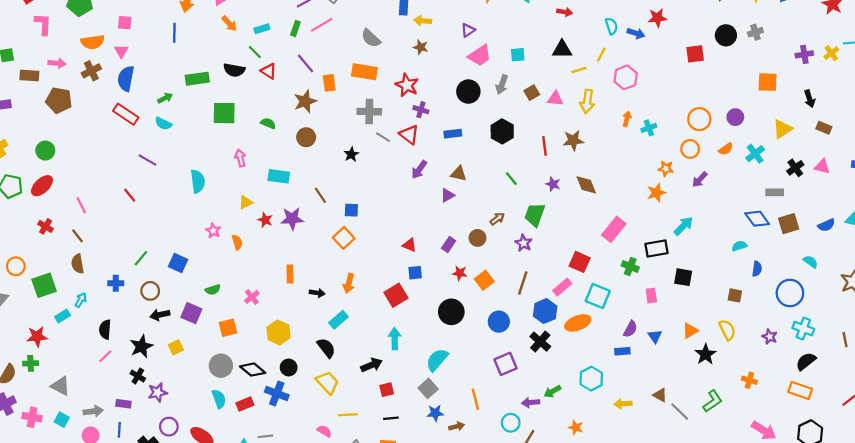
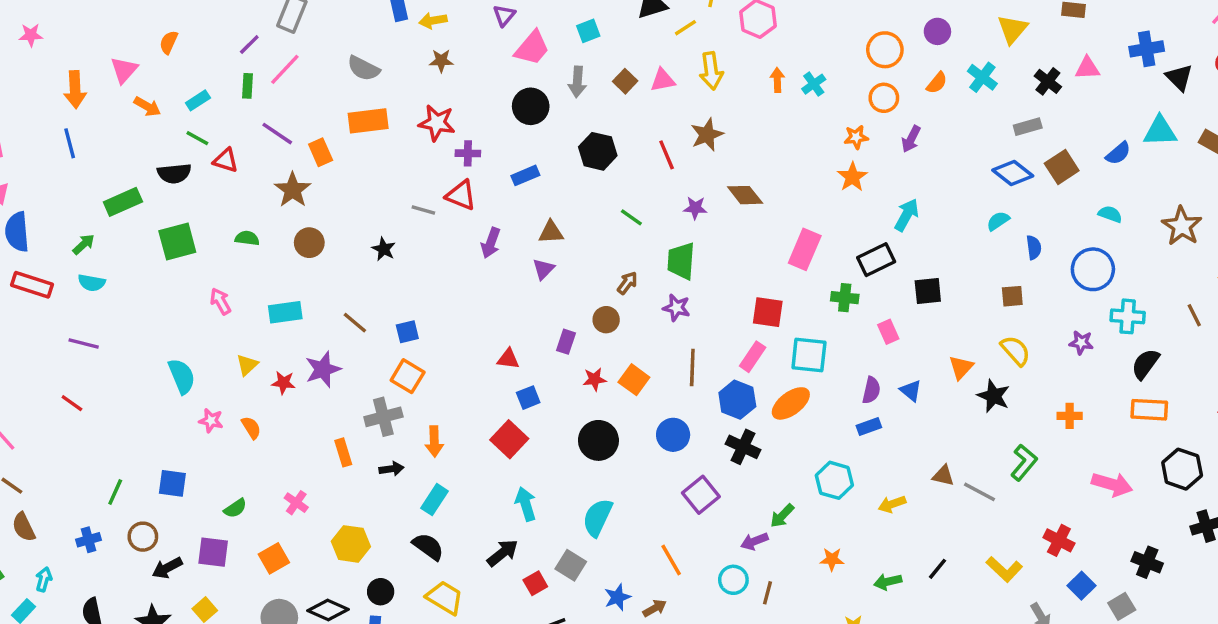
gray cross: (369, 112) -> (383, 417), moved
cyan semicircle: (198, 181) -> (182, 376), moved
gray square: (428, 388) -> (571, 565), moved

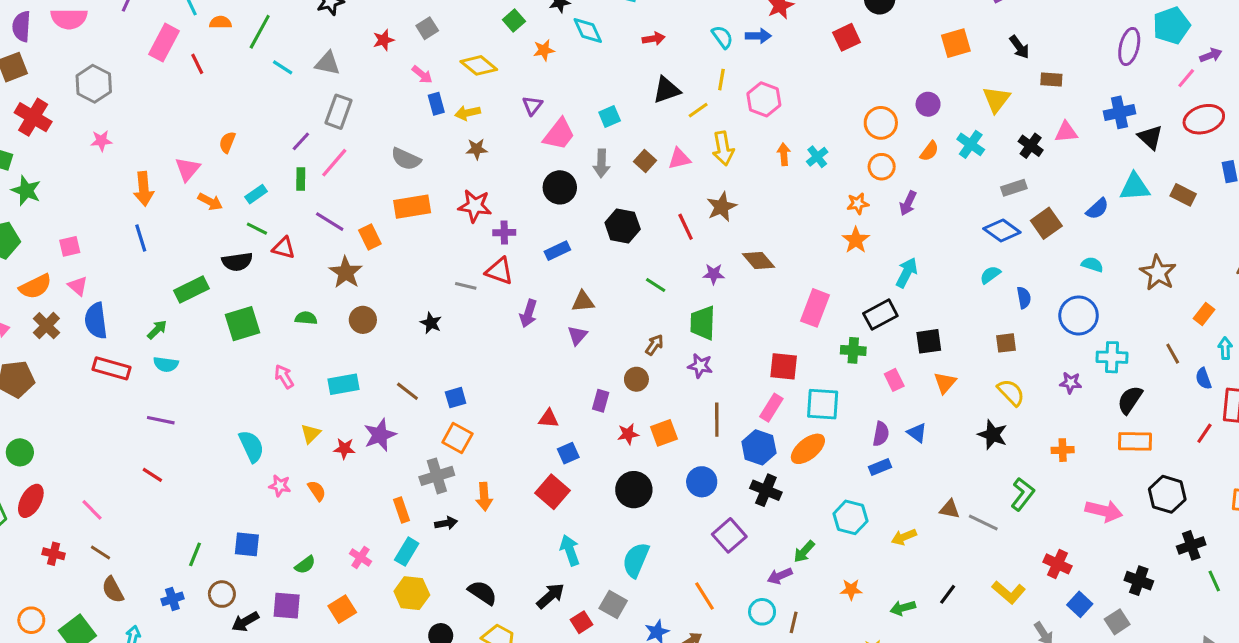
orange triangle: (961, 367) -> (945, 383), moved
orange square: (634, 380) -> (664, 433), turned 36
cyan rectangle: (434, 500) -> (407, 552), moved

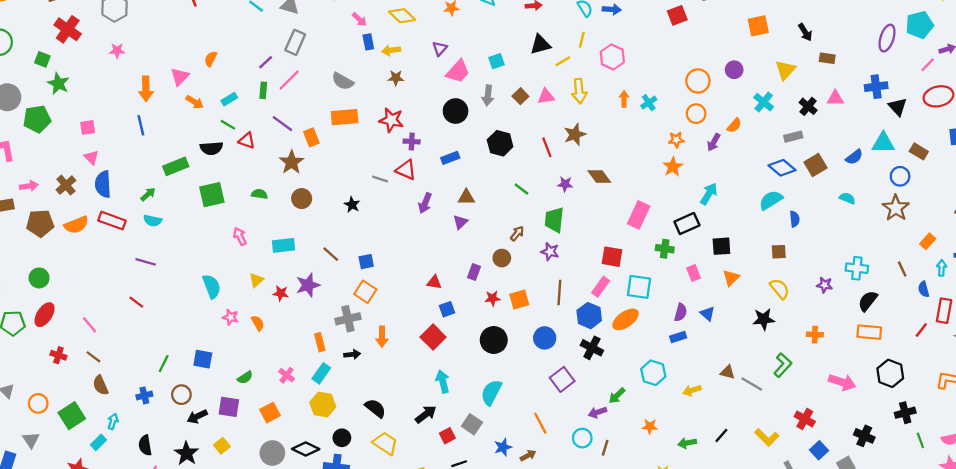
orange semicircle: (929, 151) -> (734, 125), moved
cyan semicircle: (990, 275) -> (771, 200), size x1.5
orange semicircle: (35, 286) -> (76, 225), moved
blue circle: (1079, 315) -> (900, 176), moved, size x0.7
black star: (993, 435) -> (764, 319), turned -30

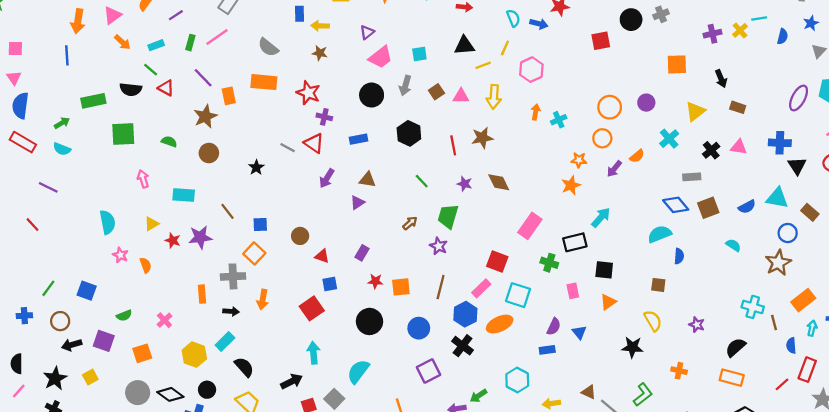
purple line: (266, 62) -> (176, 15), moved
orange rectangle: (928, 241) -> (803, 300), size x1.5
brown circle: (502, 258) -> (300, 236), moved
cyan cross: (857, 268) -> (753, 307), moved
cyan rectangle: (321, 373) -> (225, 341), moved

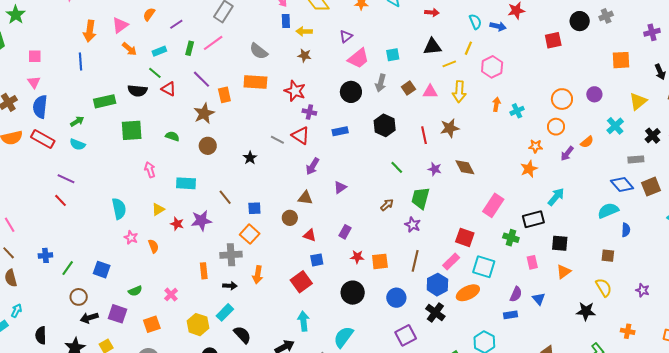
brown triangle: (367, 180) -> (305, 198), moved
red line: (33, 225) -> (60, 200), moved
blue cross: (24, 316) -> (45, 255), moved

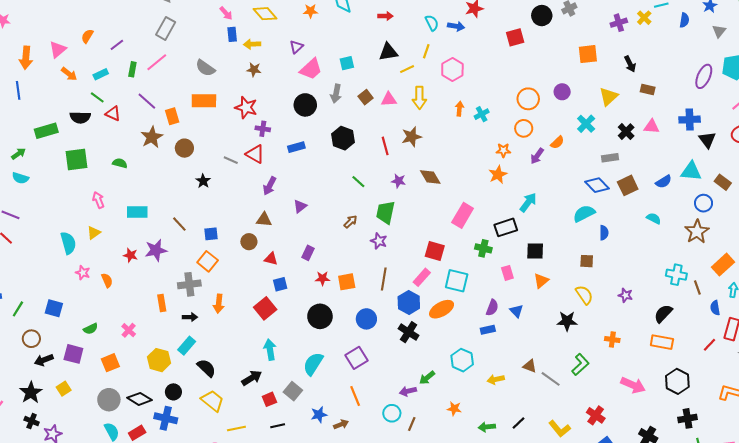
brown circle: (208, 146) -> (184, 148), moved
yellow triangle: (158, 209) -> (94, 233), moved
purple square: (406, 335) -> (357, 358), moved

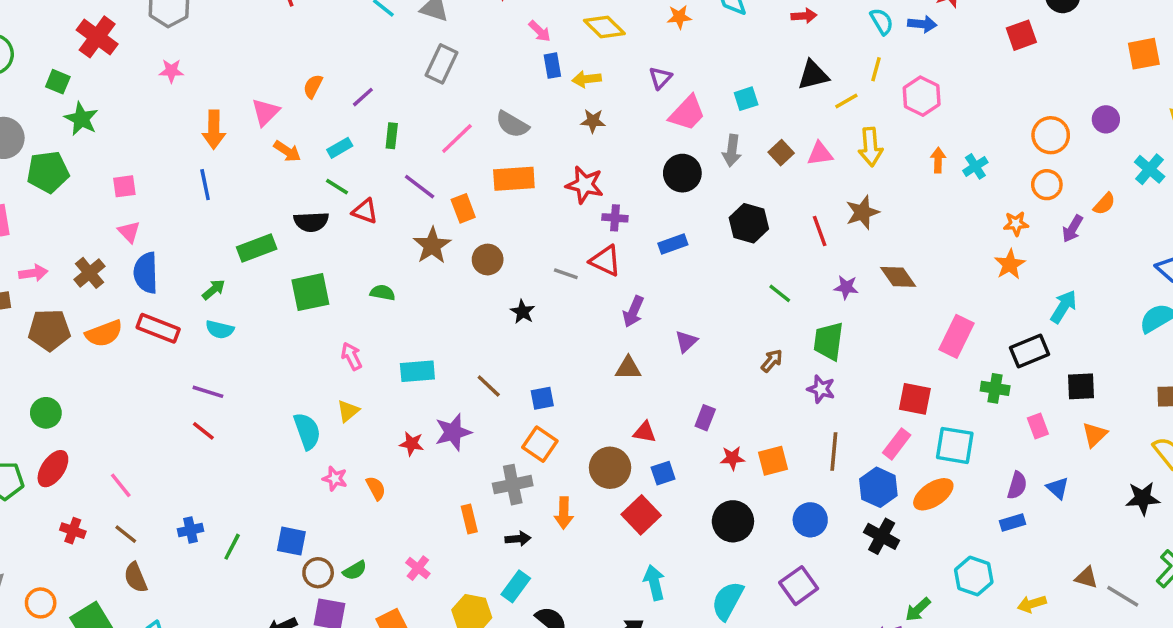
pink line: (157, 62) -> (457, 138), moved
brown circle: (249, 242) -> (610, 468), moved, size x1.5
brown circle: (31, 339) -> (318, 573), moved

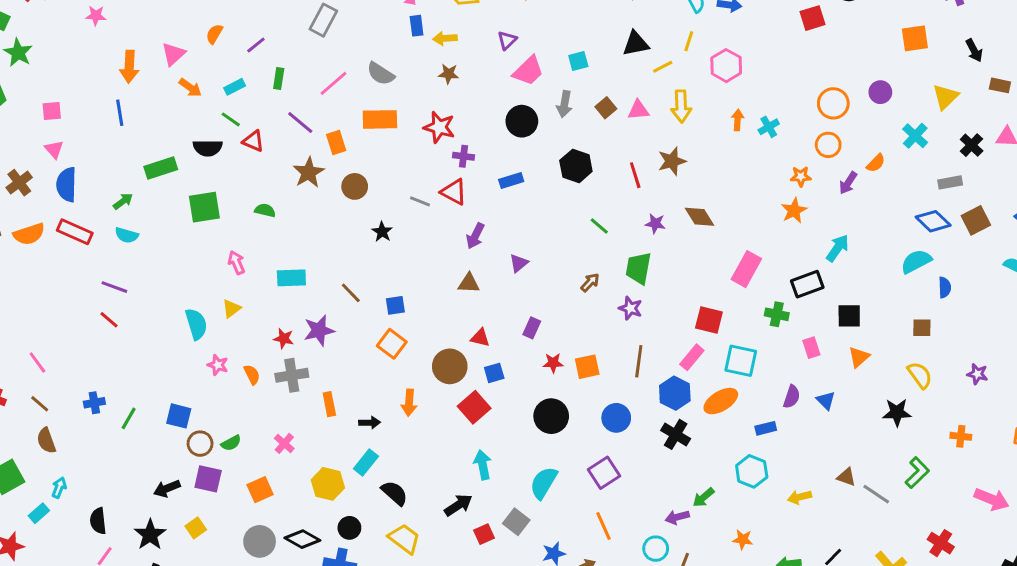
gray cross: (513, 485) -> (292, 375), moved
blue rectangle: (1012, 523) -> (766, 428), moved

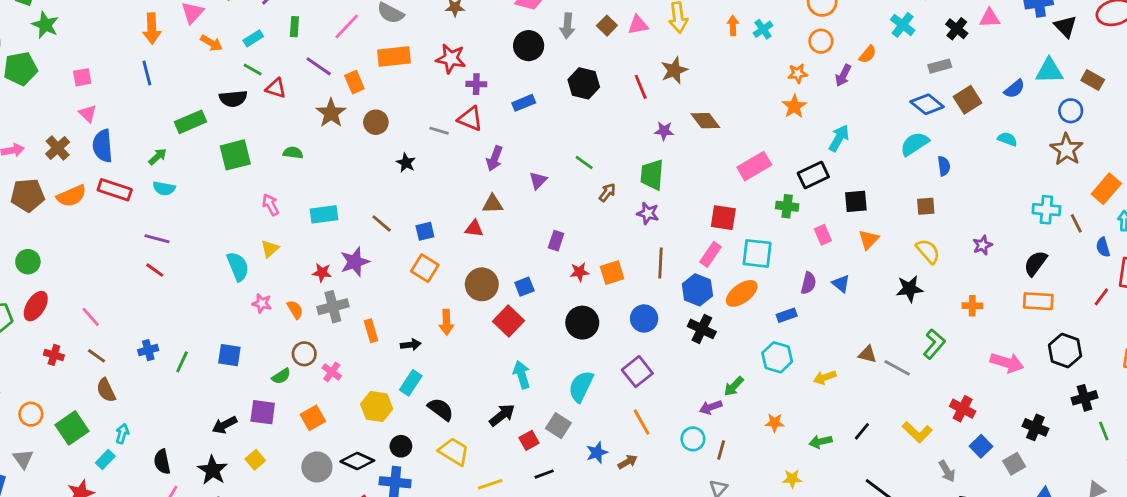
green line: (599, 226) -> (584, 163), moved
pink rectangle: (746, 269) -> (754, 166), turned 36
red triangle: (480, 338) -> (474, 229), moved
purple star: (977, 374) -> (982, 245), turned -30
brown circle: (200, 444) -> (304, 354), moved

